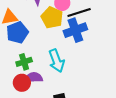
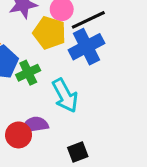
green cross: (24, 62) -> (28, 73), moved

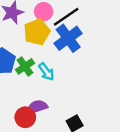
yellow pentagon: (49, 33) -> (37, 32), turned -30
cyan arrow: (65, 95) -> (46, 72), moved, size x0.7

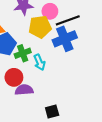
red circle: (25, 117) -> (14, 77), moved

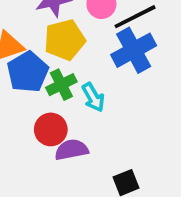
yellow pentagon: (40, 27) -> (65, 40), moved

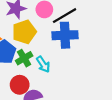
blue cross: (134, 50) -> (65, 35), turned 30

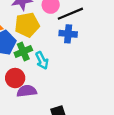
blue cross: (65, 35) -> (68, 34), size x0.7

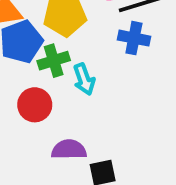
purple semicircle: (27, 91) -> (69, 150), moved

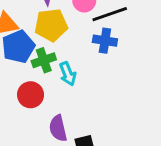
purple semicircle: (69, 150) -> (58, 128), turned -100

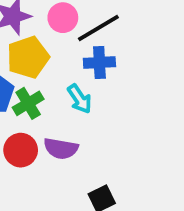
cyan arrow: (68, 74) -> (80, 99), moved
purple semicircle: (58, 128) -> (61, 149), moved, turned -55

